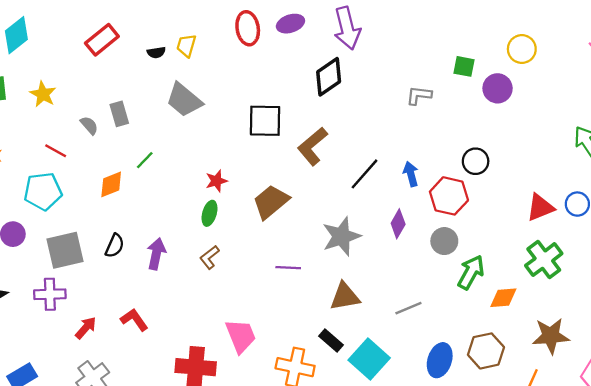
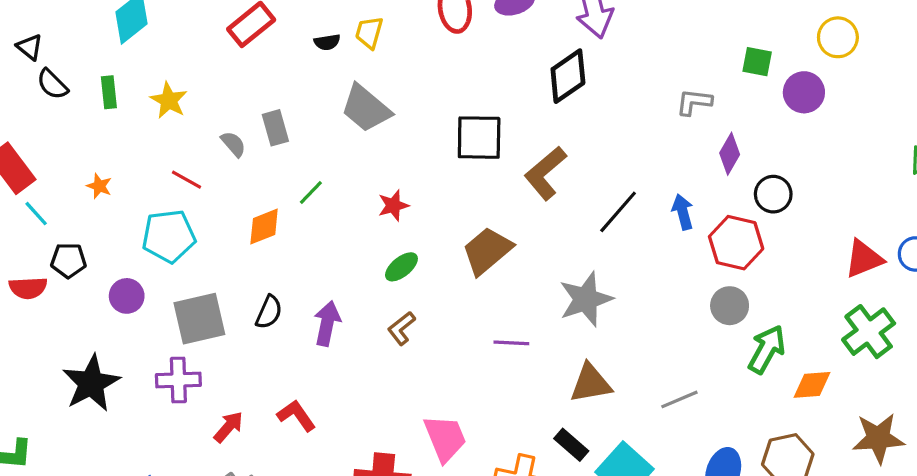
red star: (216, 181) -> (393, 205), moved
green ellipse: (209, 213) -> (401, 267), turned 35
purple diamond: (398, 224) -> (730, 154), moved

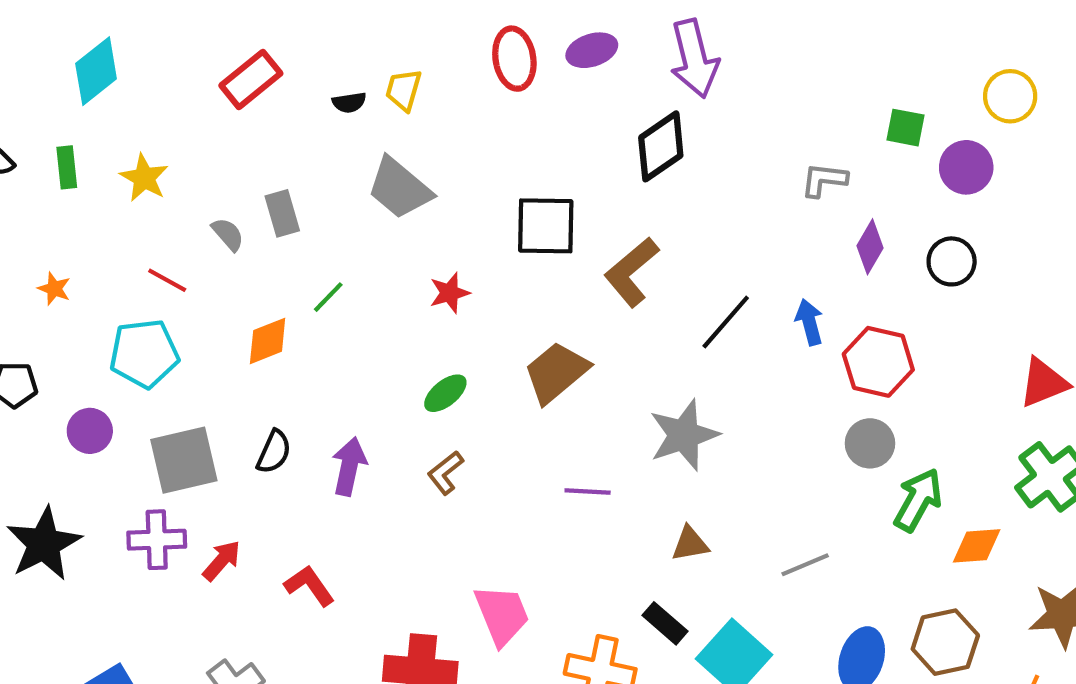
black circle: (773, 194) -> (952, 261), moved
red star: (393, 205) -> (450, 293), moved
brown triangle: (591, 383) -> (690, 544), size x0.7
red arrow: (229, 427) -> (222, 561), moved

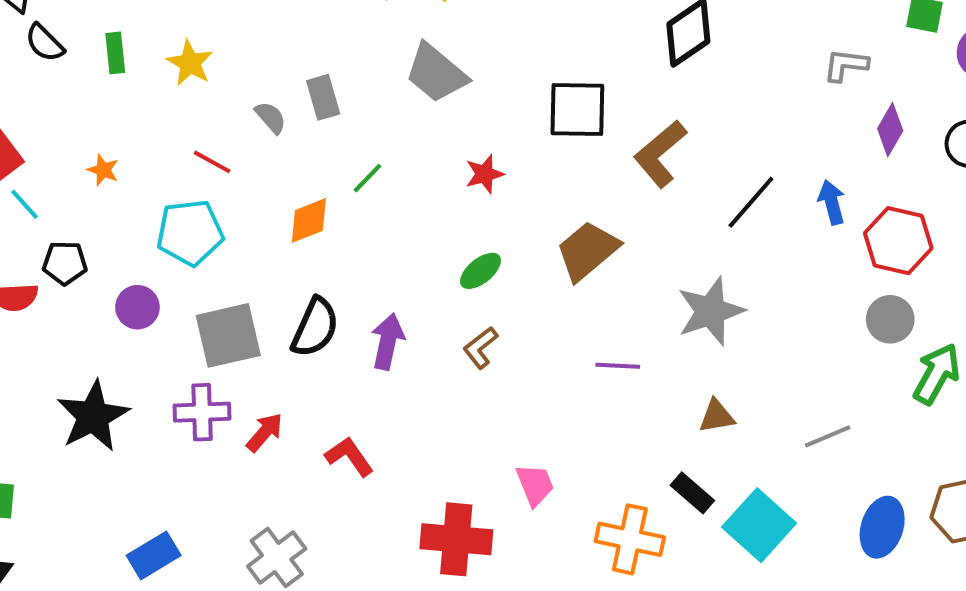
black semicircle: (274, 452) -> (315, 327), size x1.4
pink trapezoid: (502, 615) -> (535, 485), size x0.7

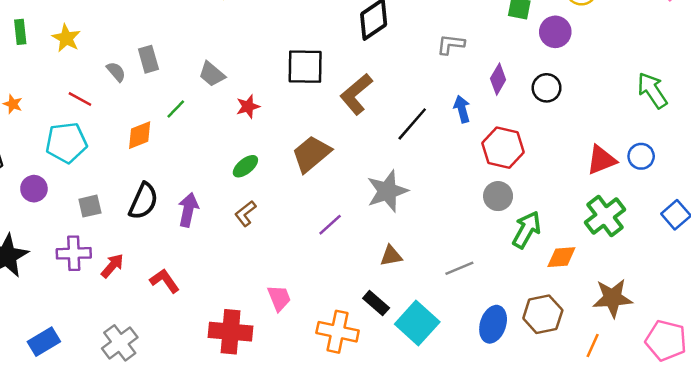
gray L-shape: (846, 65) -> (451, 44), moved
gray trapezoid: (436, 73) -> (212, 74), moved, size x0.7
blue arrow: (832, 202) -> (462, 109), moved
gray square: (228, 335) -> (90, 206), size x0.6
purple line: (618, 366) -> (330, 225), turned -45

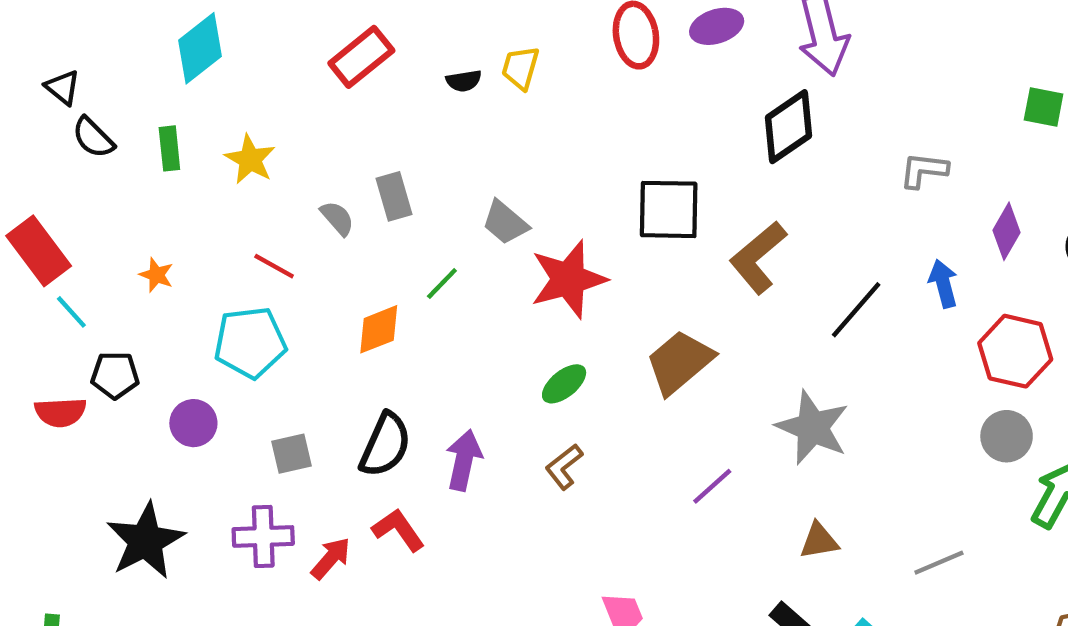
red star: (248, 107) -> (568, 279), size x1.8
gray star: (387, 191) -> (813, 427), turned -30
red L-shape: (165, 281) -> (398, 530), moved

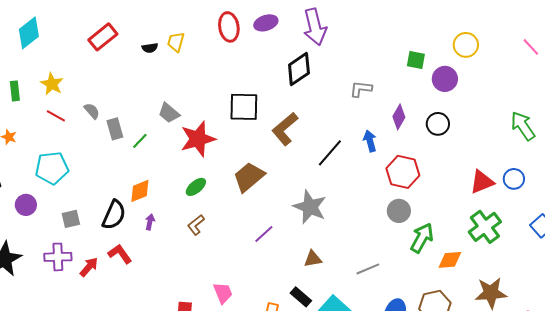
green rectangle: (169, 148) -> (15, 91), moved
gray rectangle: (394, 196) -> (115, 129), moved
red line: (274, 266) -> (56, 116), moved
orange diamond: (379, 329) -> (140, 191), moved
purple arrow: (464, 460) -> (150, 222), size x0.6

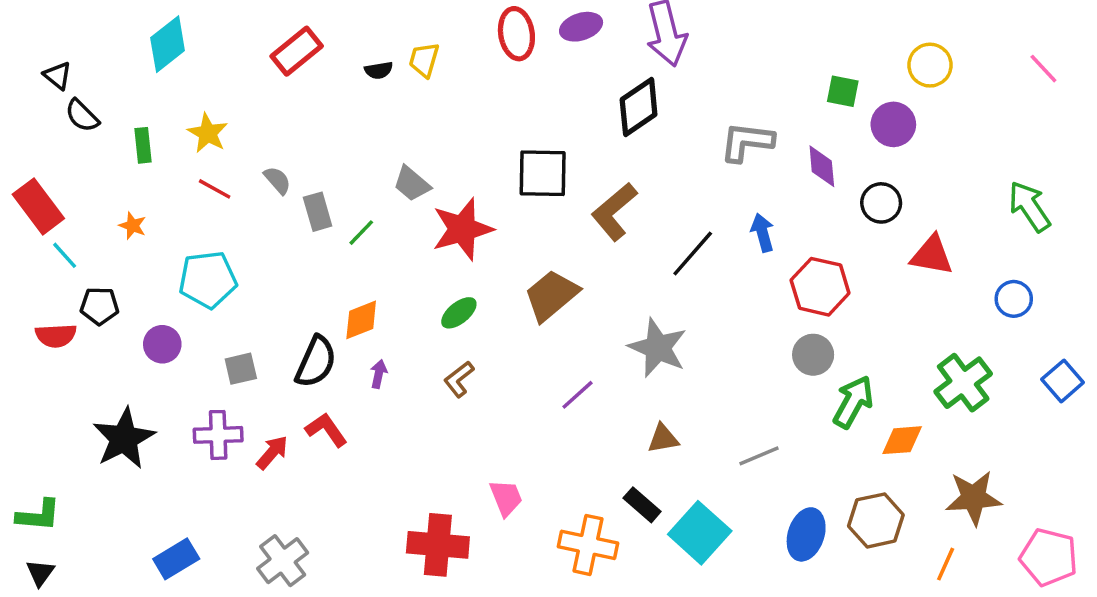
gray L-shape: (361, 89) -> (747, 142), size x1.4
purple diamond: (399, 117) -> (822, 166), moved, turned -35
red triangle: (482, 182) -> (932, 255), moved, turned 32

